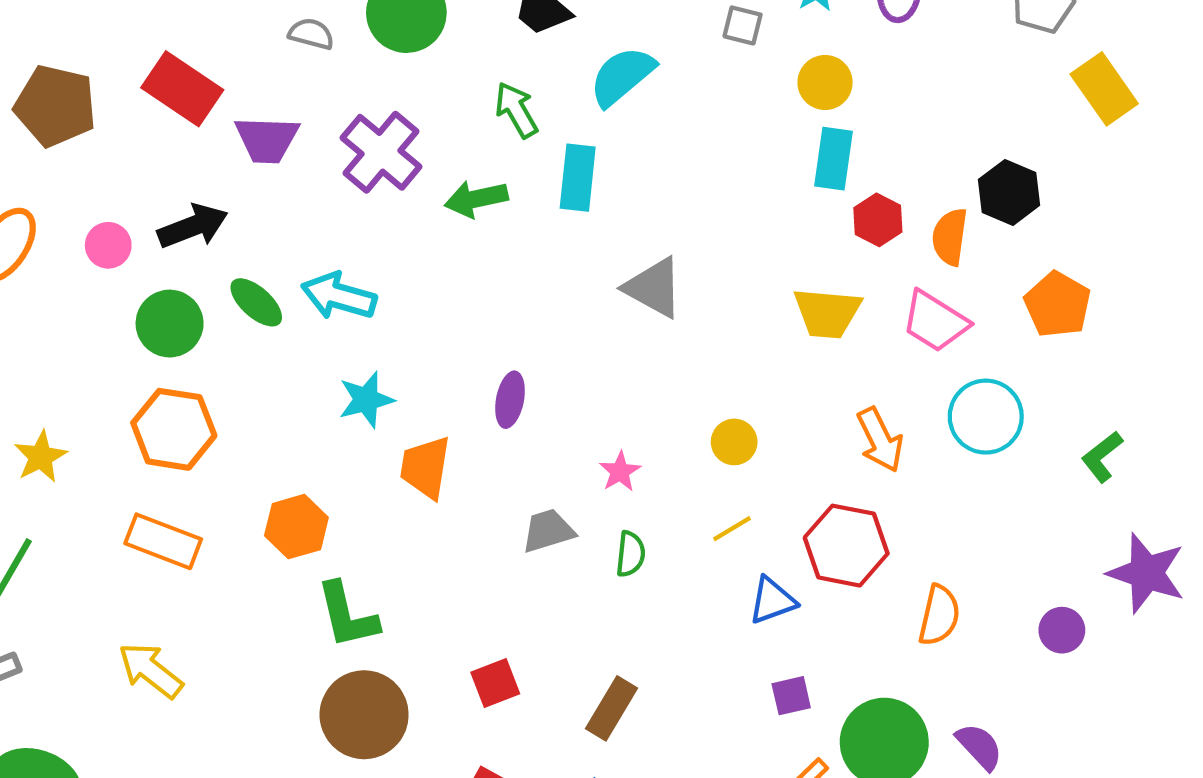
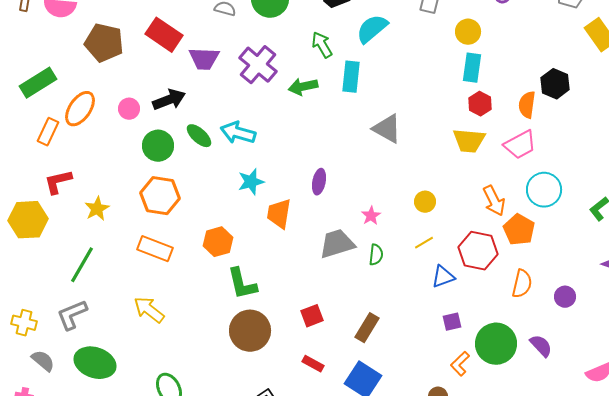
red hexagon: (878, 220) -> (480, 104), moved
orange pentagon: (1058, 305) -> (519, 230), moved
pink trapezoid: (935, 321) -> (520, 145), turned -60
gray trapezoid: (548, 531) -> (337, 244), size x1.4
purple circle: (1062, 630) -> (565, 297), moved

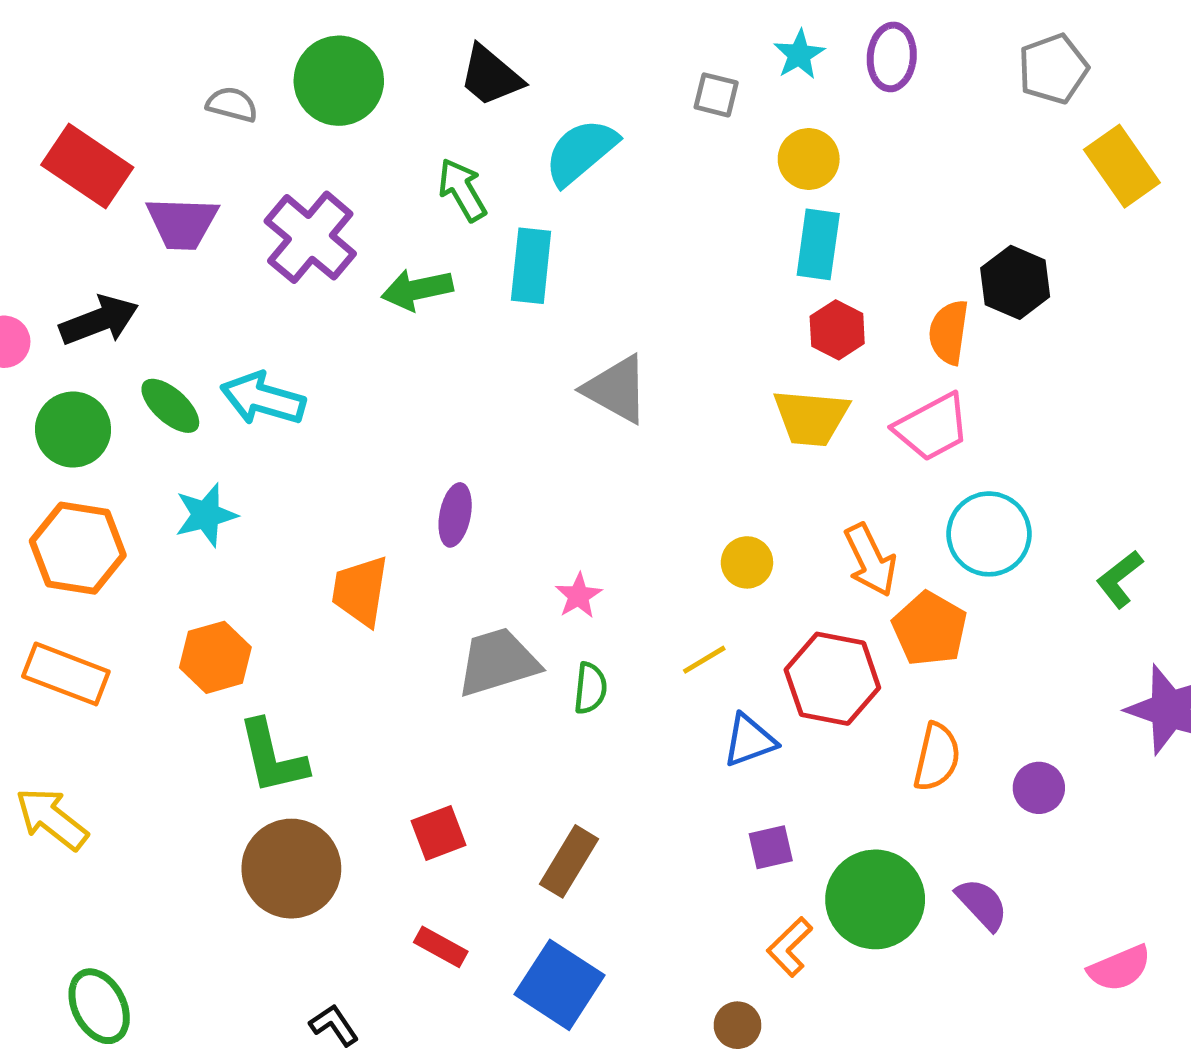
cyan star: (251, 182) -> (206, 515), moved
yellow circle: (425, 202) -> (747, 562), moved

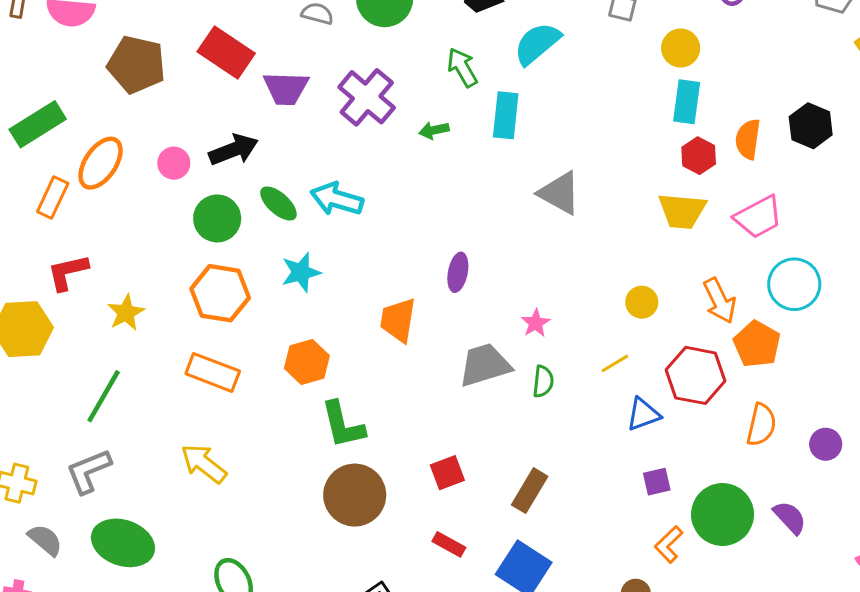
green arrow: (417, 290) -> (434, 130), size x0.7
orange semicircle: (949, 332) -> (748, 139), moved

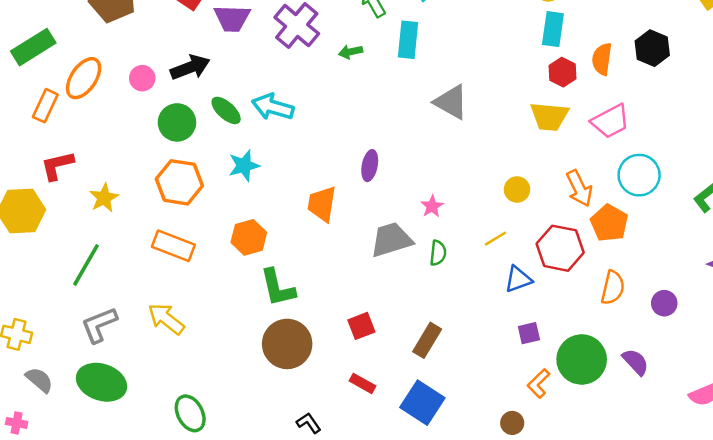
gray L-shape: (89, 471) -> (99, 325), moved

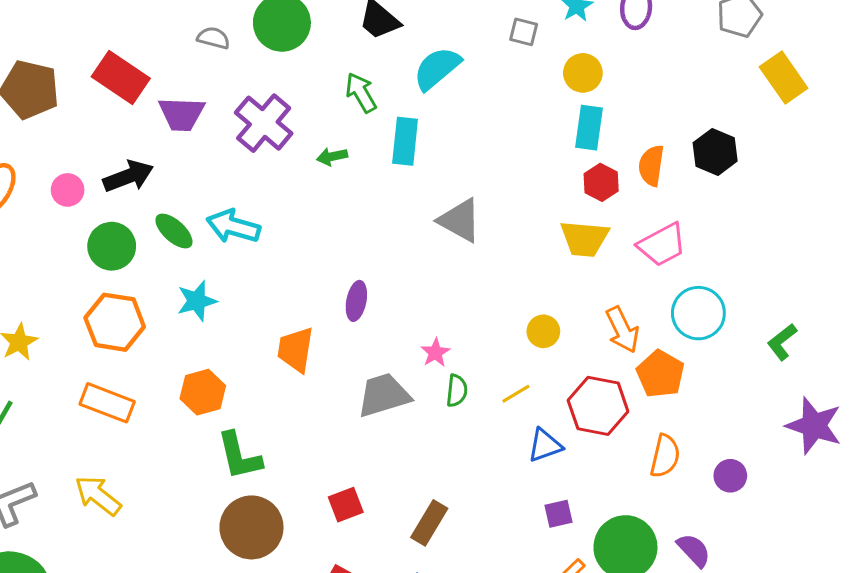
green semicircle: (438, 253) -> (457, 391), moved

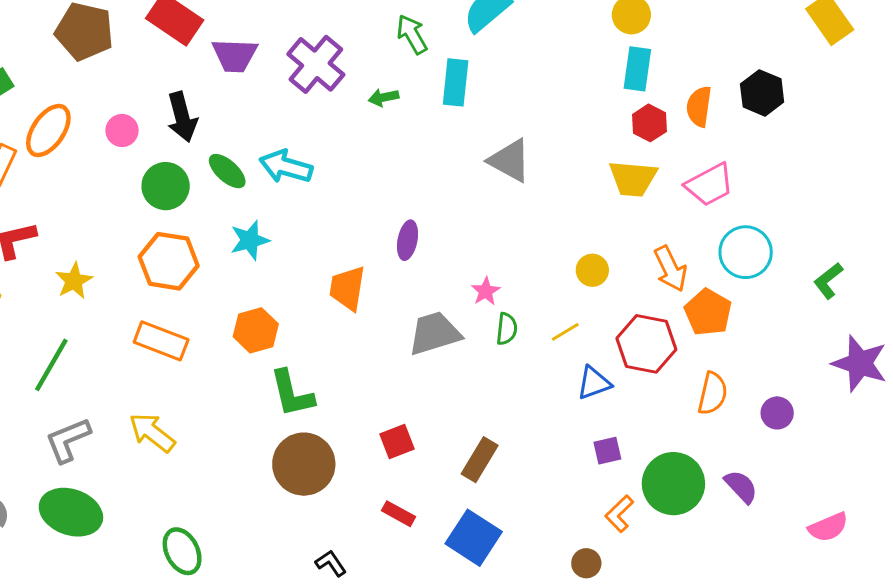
black arrow: (128, 176) -> (182, 117), turned 96

